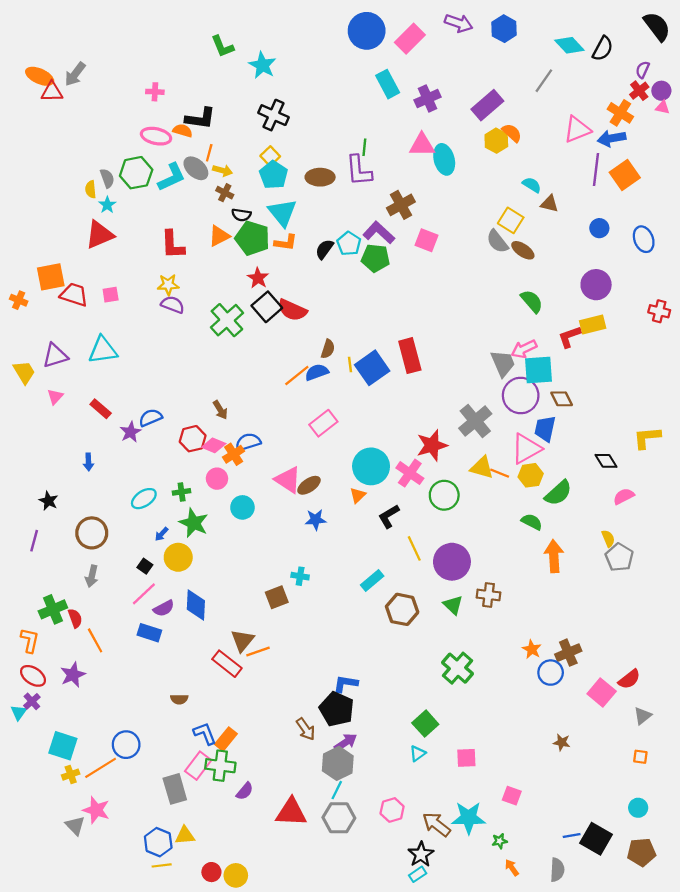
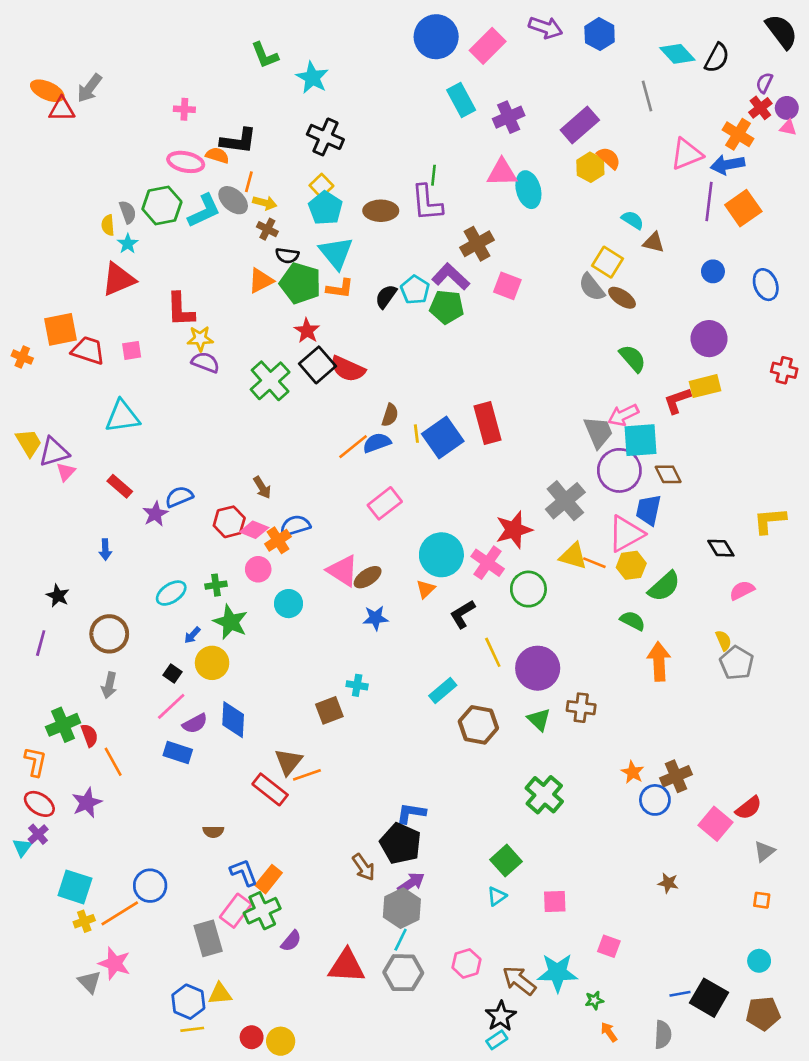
gray line: (544, 81) -> (647, 96), turned -50
red L-shape: (173, 245) -> (180, 310), moved
purple triangle: (55, 356) -> (54, 452), moved
green cross: (220, 766) -> (262, 911), turned -32

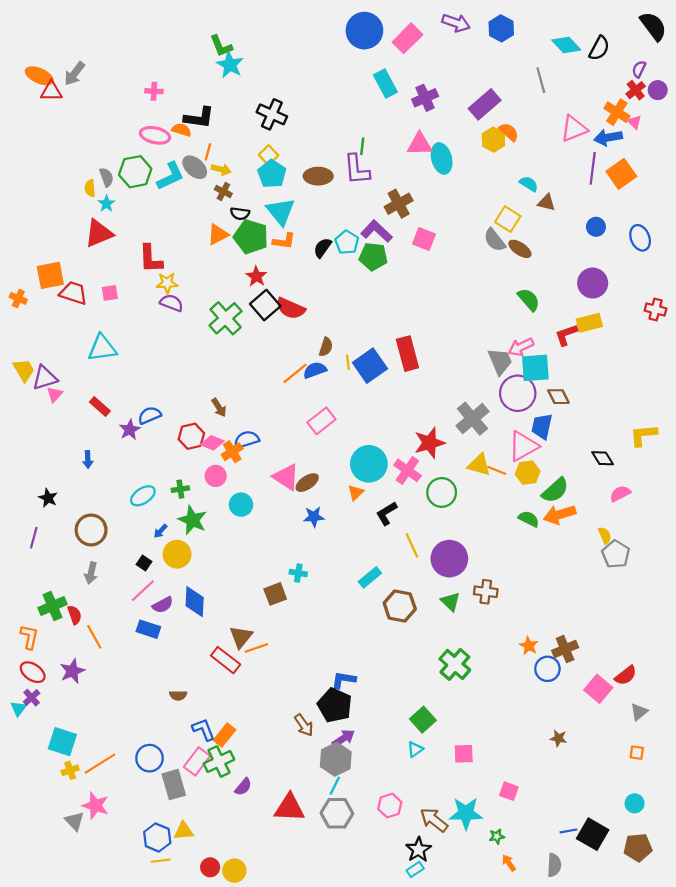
cyan star: (312, 78) -> (230, 65), moved
pink triangle: (788, 128) -> (635, 122), moved, turned 32
orange arrow: (659, 662) -> (560, 515), moved, turned -104
blue circle: (150, 886) -> (149, 758), moved

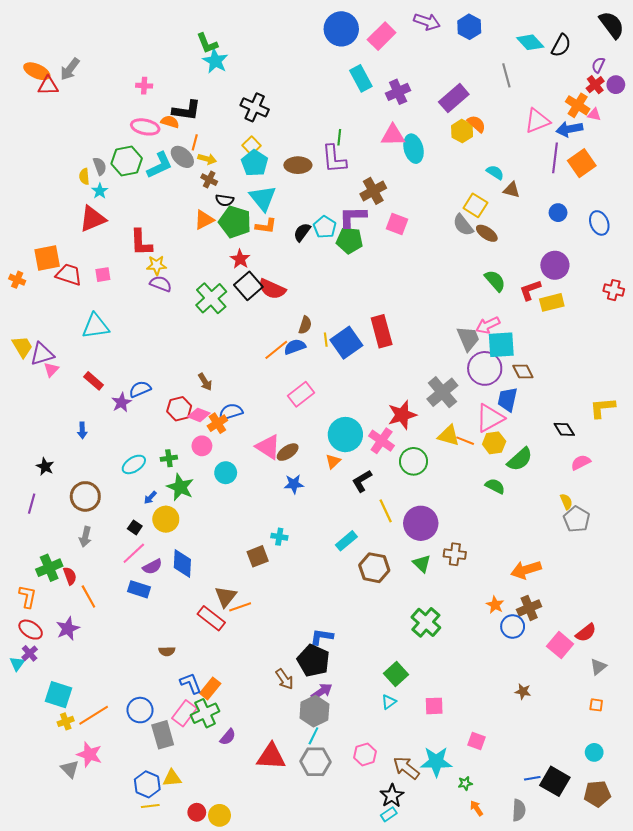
pink triangle: (635, 122) -> (594, 115), turned -32
purple L-shape: (377, 231) -> (353, 217), turned -44
red L-shape: (566, 335) -> (530, 290), moved
orange arrow: (560, 515) -> (526, 570), moved

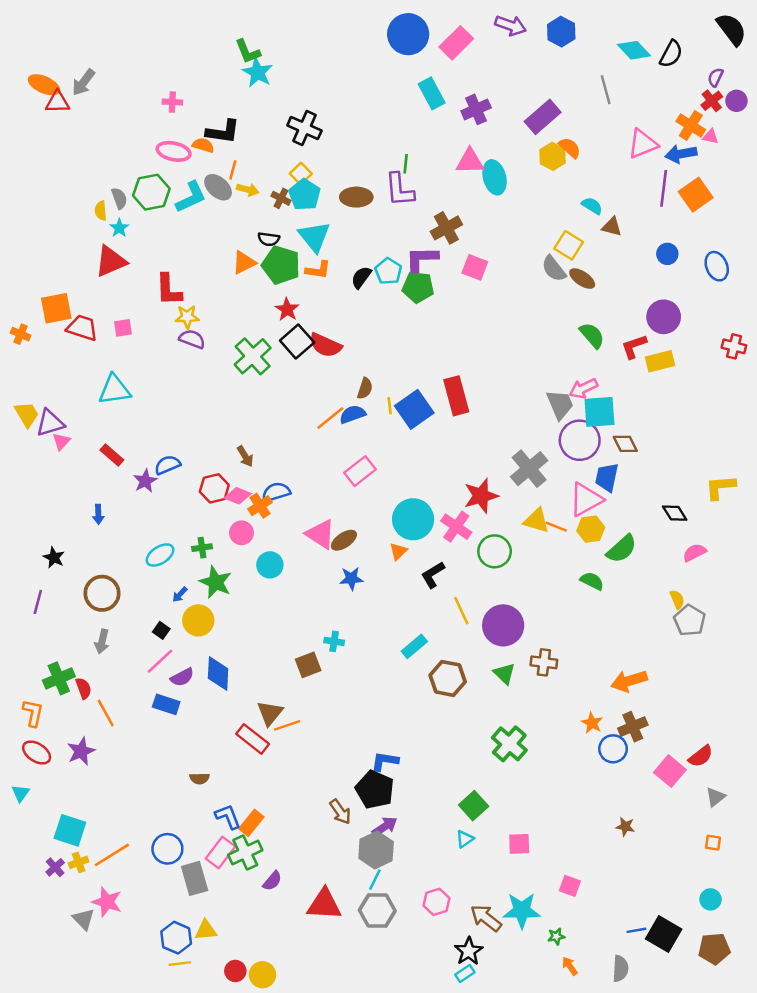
brown cross: (209, 180) -> (281, 198), moved
purple cross: (30, 653) -> (55, 867), moved

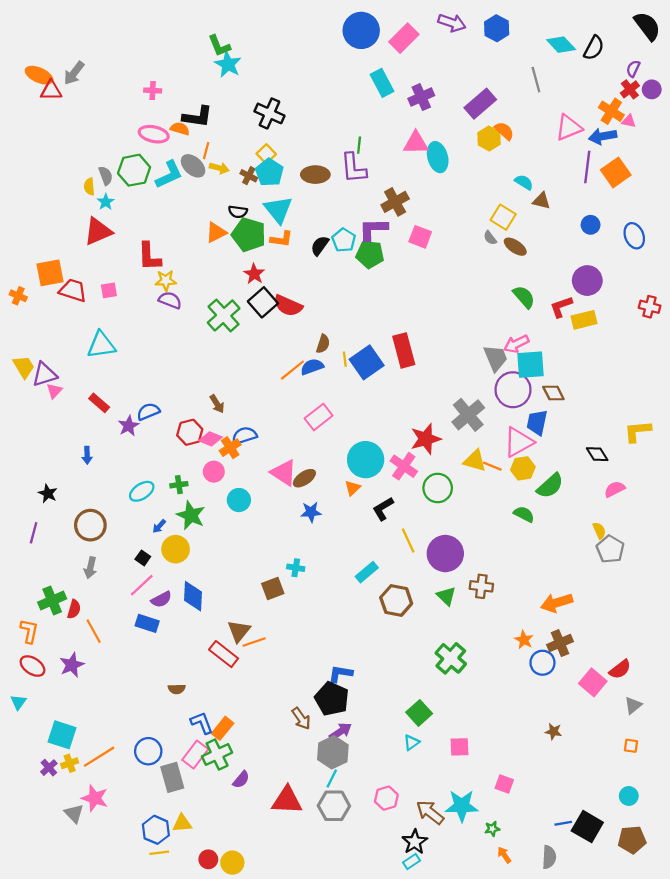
gray semicircle: (554, 269) -> (490, 238), size x0.6
red semicircle: (84, 688) -> (74, 609), turned 36

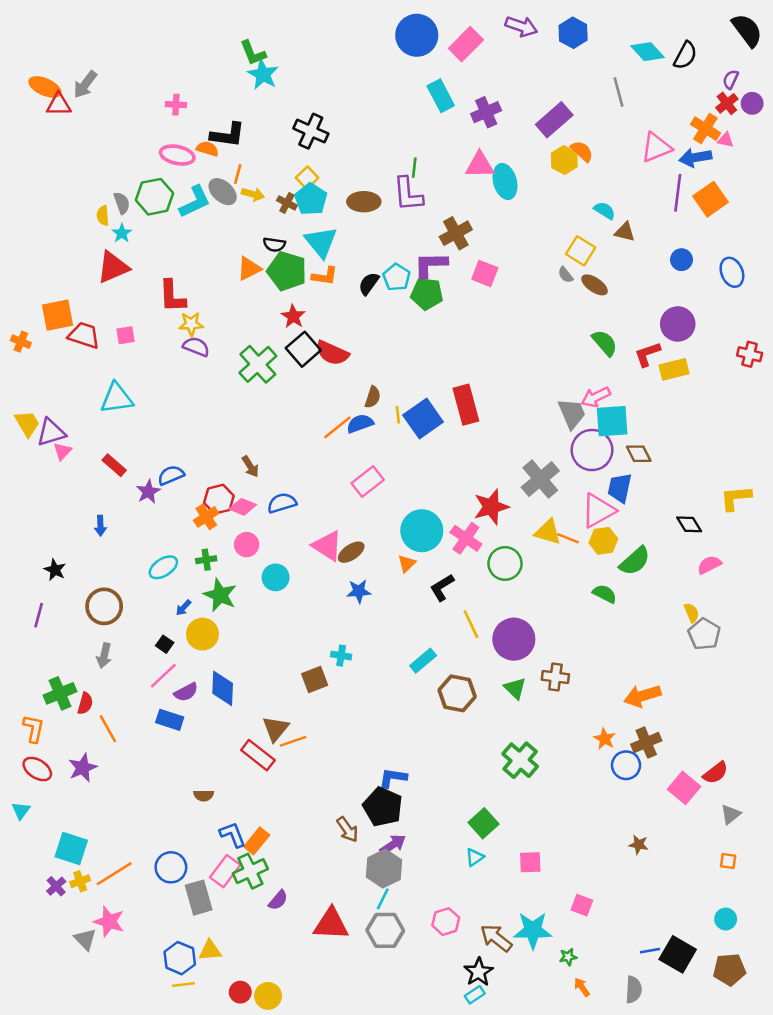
orange cross: (230, 448) -> (206, 517), moved

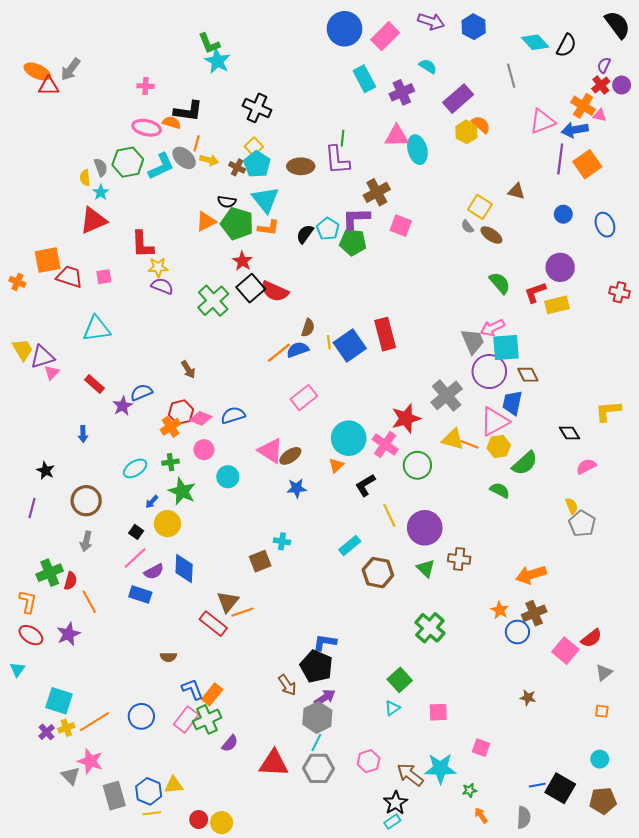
cyan semicircle: (605, 211) -> (428, 66), moved
brown arrow: (250, 466) -> (188, 369), moved
gray rectangle: (199, 898) -> (114, 796), moved

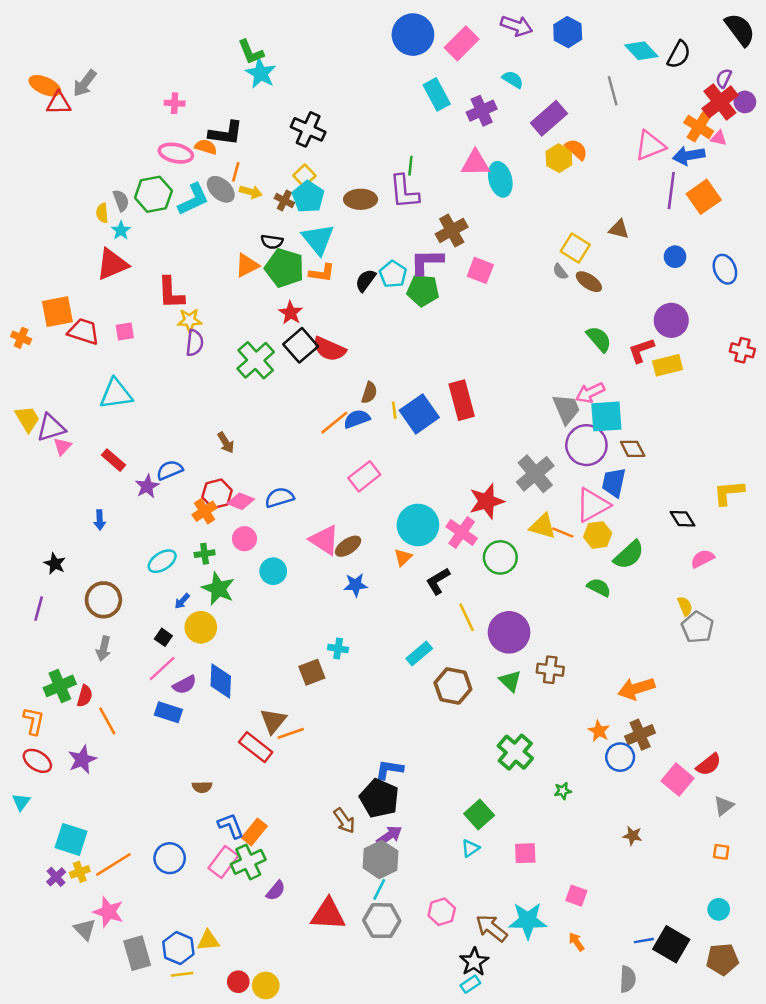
red cross: (601, 85) -> (720, 102), size x1.6
purple semicircle: (162, 286) -> (195, 343), turned 75
green star: (470, 790) -> (563, 791), moved
orange arrow: (481, 815) -> (576, 942), moved

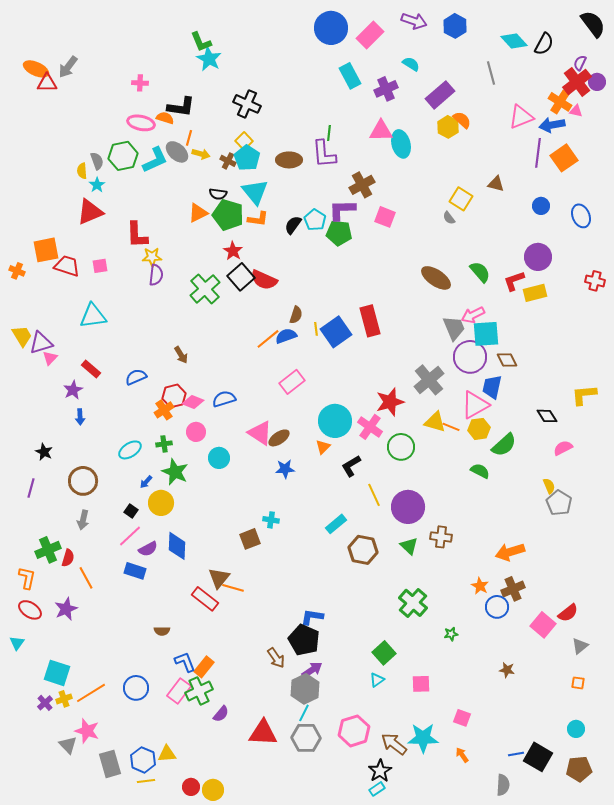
brown ellipse: (589, 282) -> (436, 278), moved, size x1.4
purple star: (147, 486) -> (73, 390), moved
orange line: (291, 733) -> (233, 588), turned 35
pink hexagon: (442, 912) -> (354, 731), size x1.4

